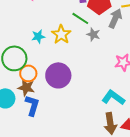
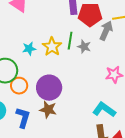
green line: (80, 18) -> (70, 41), moved, turned 66
brown star: (26, 87) -> (48, 110), moved

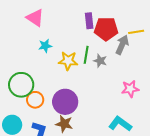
yellow star: (52, 47) -> (68, 61), turned -30
cyan star: (29, 49) -> (45, 46), moved

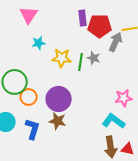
pink triangle: (35, 18) -> (29, 15), turned 30
green line: (86, 55) -> (81, 62), moved
pink star: (130, 89) -> (124, 98), moved

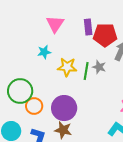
pink triangle: (29, 15) -> (55, 24), moved

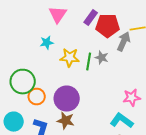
purple rectangle: (88, 27) -> (91, 18), turned 42

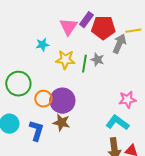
pink triangle: (58, 15) -> (68, 27), moved
orange circle: (37, 97) -> (43, 99), moved

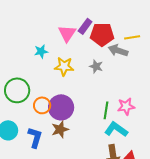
gray arrow: (119, 44) -> (118, 50), turned -96
green line: (84, 64) -> (106, 110), moved
brown star: (61, 123) -> (60, 129), turned -30

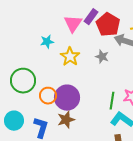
red pentagon: (102, 34) -> (108, 25), turned 30
yellow star: (64, 66) -> (70, 57), turned 30

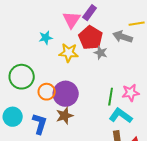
red pentagon: (108, 25) -> (91, 38), moved
yellow star: (70, 57) -> (69, 53), turned -30

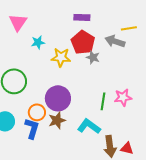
purple rectangle: (90, 13) -> (82, 17), turned 56
pink triangle: (72, 20) -> (18, 22), moved
orange circle: (47, 92) -> (37, 112), moved
cyan L-shape: (121, 116) -> (89, 126), moved

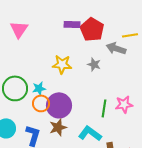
purple rectangle: (82, 17) -> (72, 24), moved
cyan star: (38, 42) -> (39, 88), moved
red pentagon: (83, 42) -> (92, 29), moved
orange circle: (37, 112) -> (41, 103), moved

